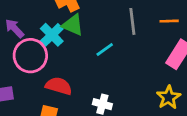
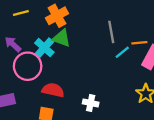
orange line: (169, 21) -> (139, 43), moved
cyan line: (105, 50) -> (122, 52), moved

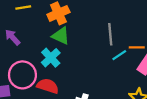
cyan cross: (44, 48) -> (51, 58), moved
pink circle: (28, 66) -> (22, 75), moved

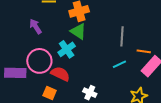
cyan line: (119, 55) -> (119, 64), moved

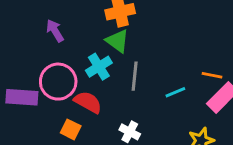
gray line: (122, 36) -> (135, 76), moved

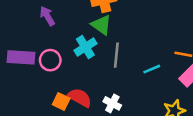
pink circle: (58, 82) -> (50, 60), size x0.7
purple rectangle: (22, 97) -> (21, 57), moved
red semicircle: (88, 102) -> (80, 98), moved

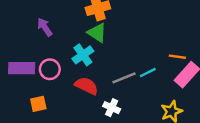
gray line: (116, 55) -> (124, 78), moved, turned 65
red semicircle: (80, 98) -> (86, 86), moved
orange square: (61, 101) -> (38, 104), moved, turned -35

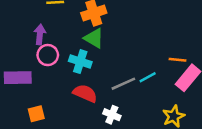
purple arrow: (45, 27) -> (40, 34), turned 42
cyan cross: (83, 55) -> (80, 62), turned -35
pink circle: (50, 69) -> (48, 55), moved

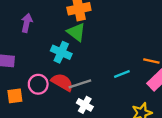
pink circle: (48, 55) -> (38, 84), moved
gray line: (123, 84) -> (80, 84), moved

